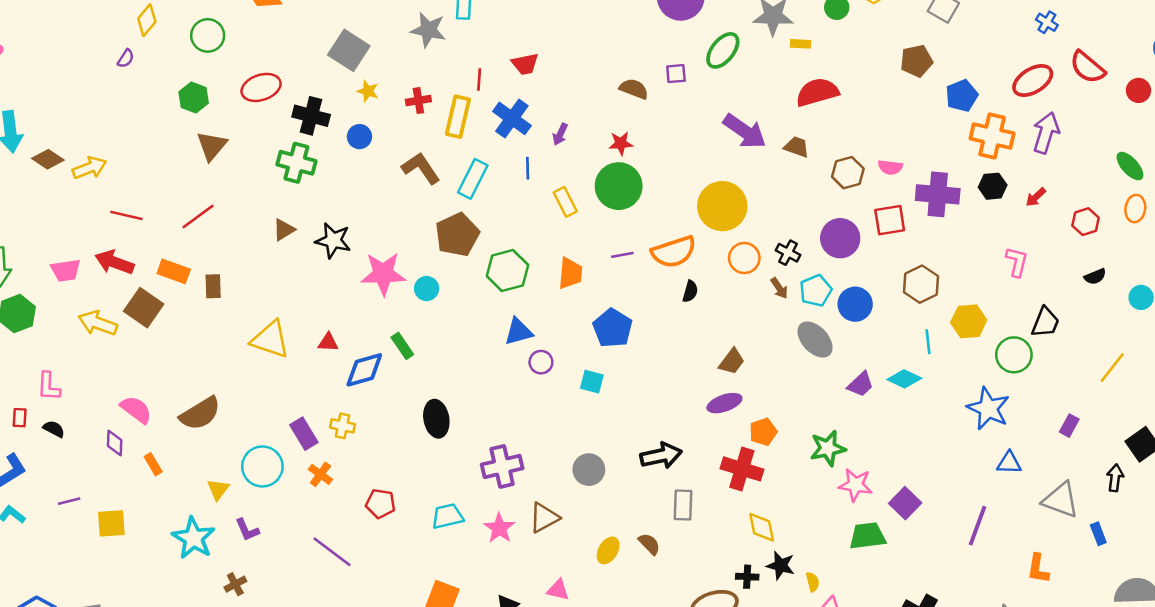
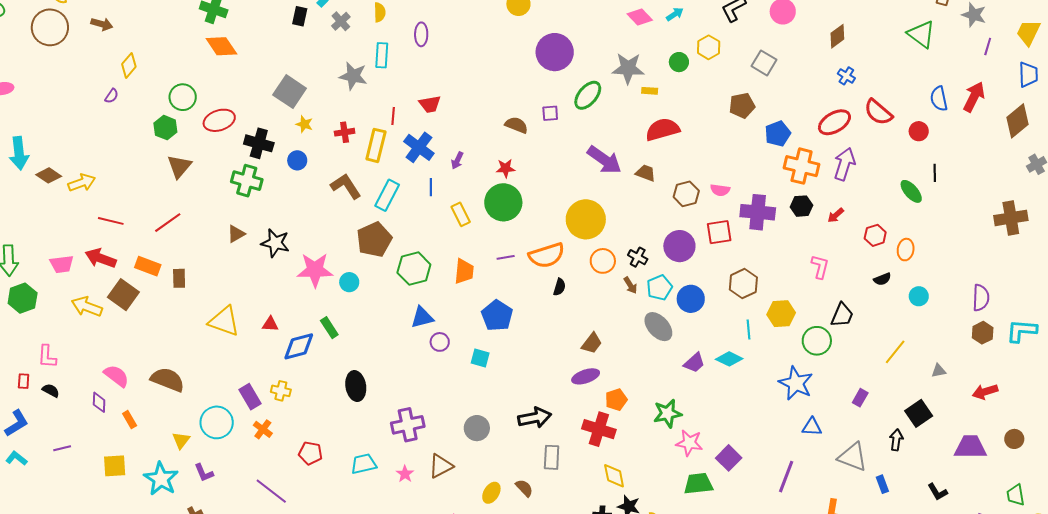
green circle: (208, 35) -> (183, 97), moved
orange ellipse: (1135, 209) -> (906, 250), moved
brown semicircle: (200, 414) -> (168, 380), turned -128
yellow square: (111, 523) -> (115, 466), moved
pink star: (499, 528) -> (405, 474), size x0.7

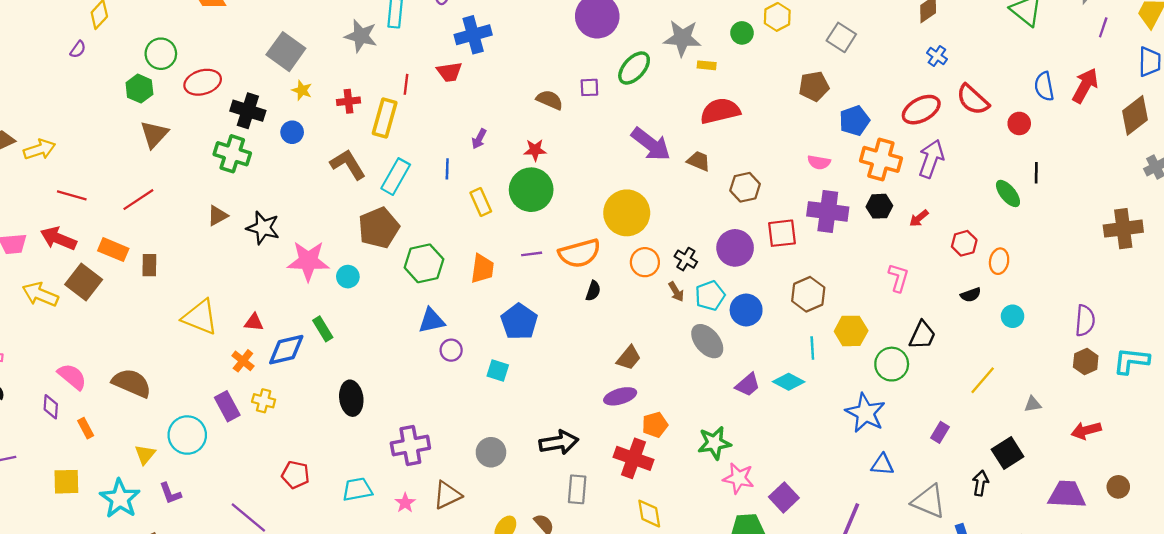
blue cross: (419, 147) -> (473, 35), moved, turned 36
pink semicircle: (720, 190) -> (819, 162), moved
orange cross: (263, 429) -> (243, 361), moved

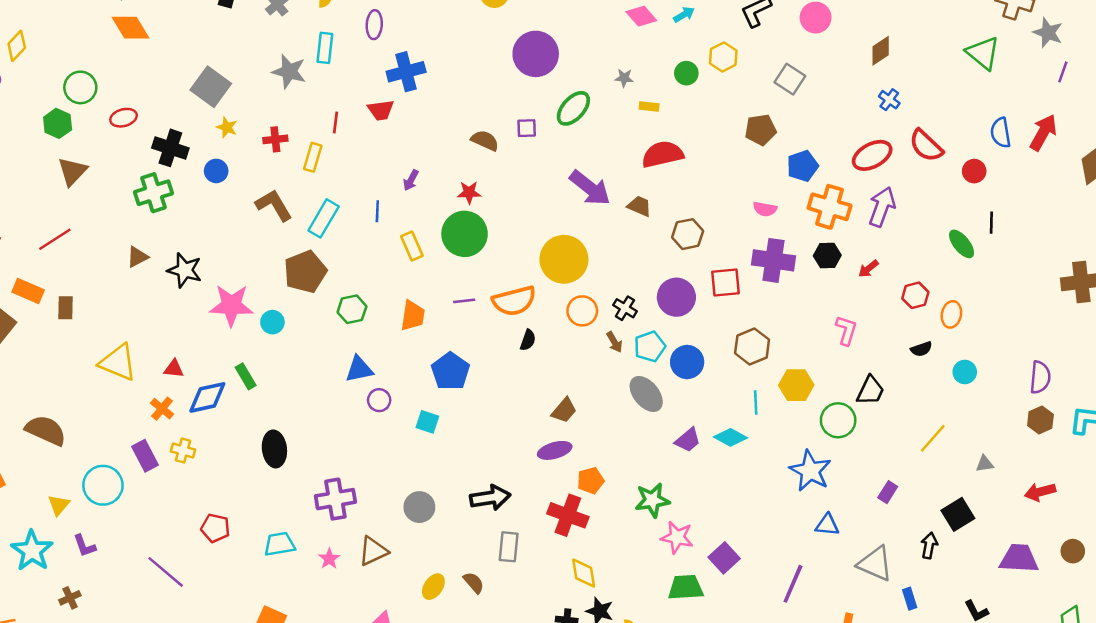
gray star: (682, 38) -> (624, 78), size x0.5
red ellipse: (203, 82) -> (124, 118), size x0.7
yellow rectangle: (385, 118) -> (313, 157), size x0.7
green cross: (232, 154) -> (153, 193), turned -36
green hexagon: (424, 263) -> (352, 309), size x0.7

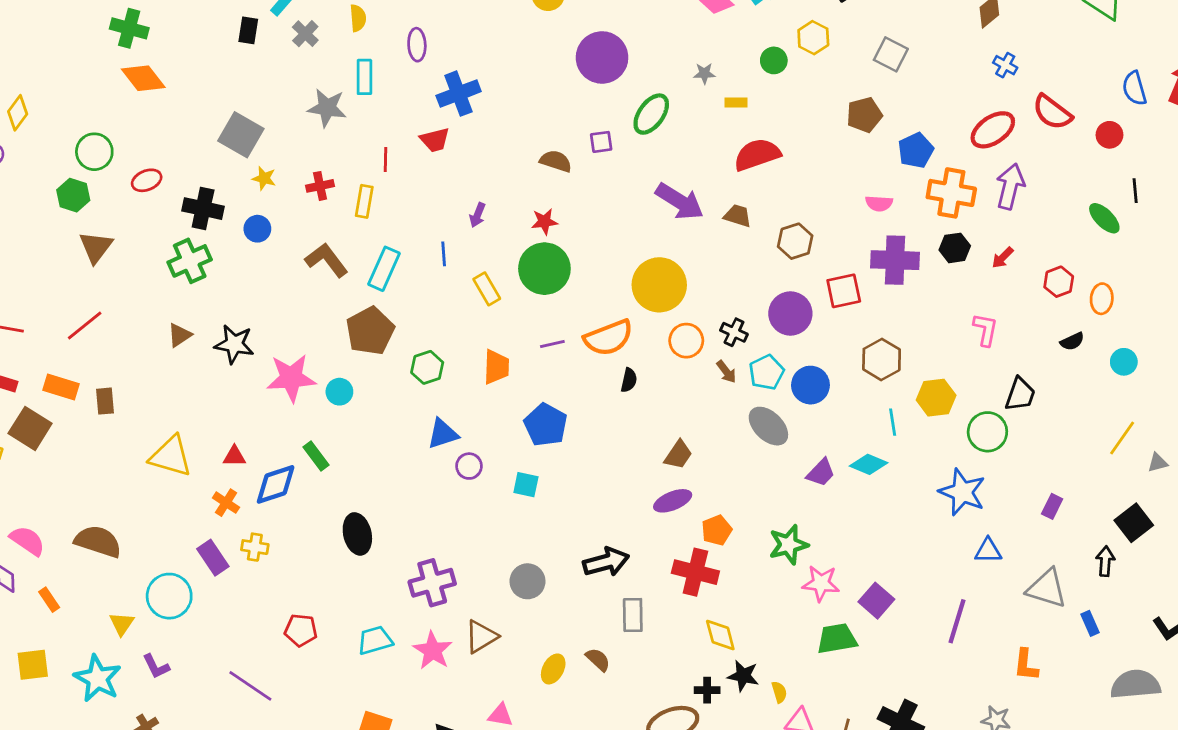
yellow line: (933, 438) -> (1122, 438), moved
pink star: (329, 559) -> (433, 650), size x1.6

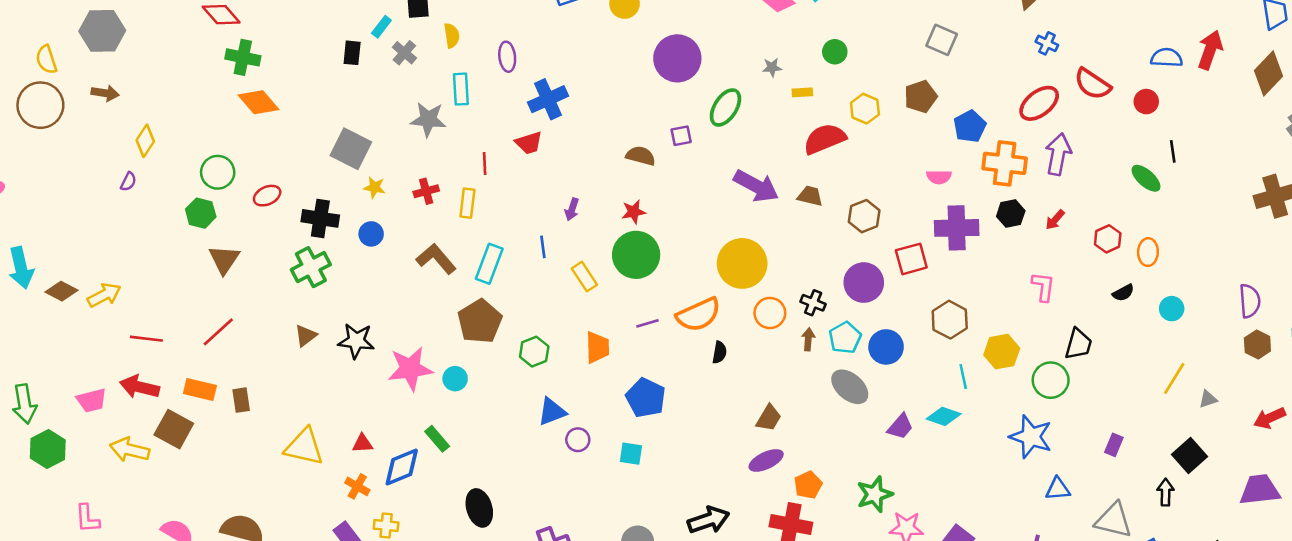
yellow hexagon: (813, 38) -> (865, 109), moved
blue semicircle: (1134, 88) -> (1167, 58), turned 112
brown arrow: (726, 372) -> (808, 339), turned -135

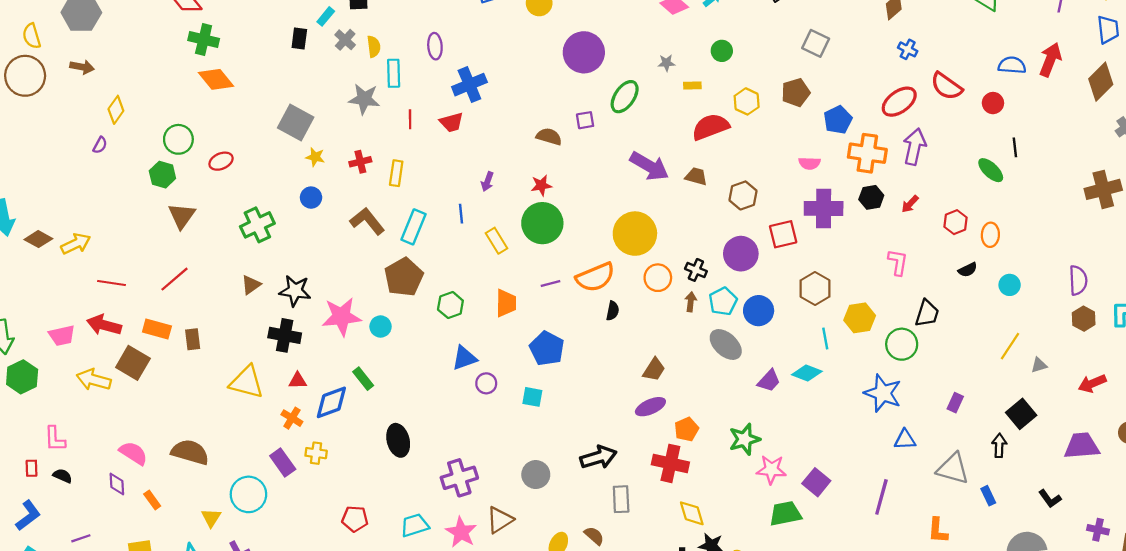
yellow semicircle: (452, 36) -> (374, 47), moved
red line: (485, 163) -> (410, 119), moved
black cross: (320, 218) -> (285, 335), moved

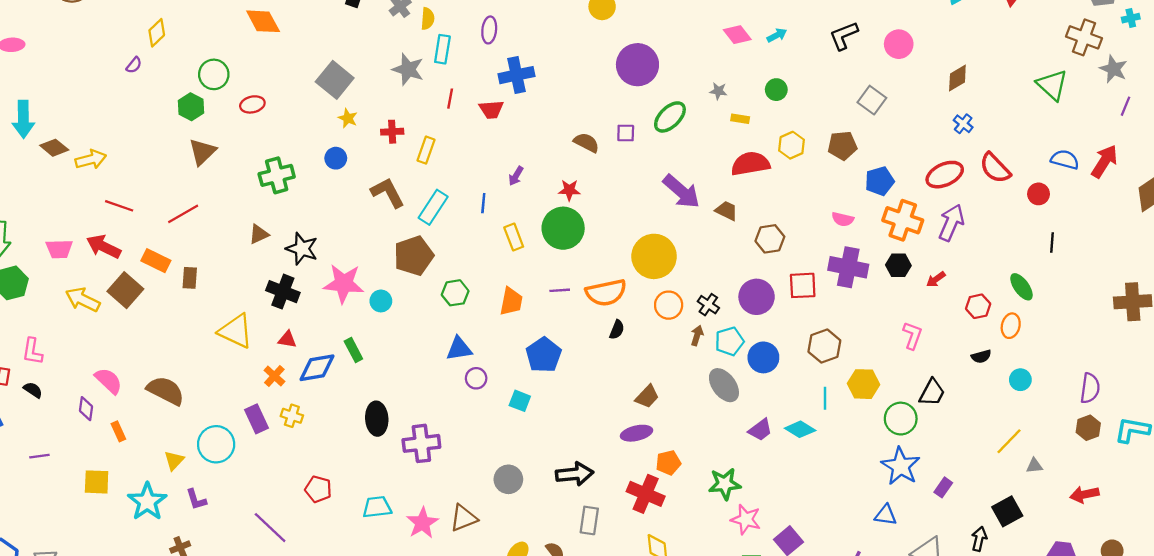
green ellipse: (991, 170) -> (1021, 287), moved
blue star: (883, 393) -> (901, 466), moved
purple cross: (459, 478) -> (421, 443), moved

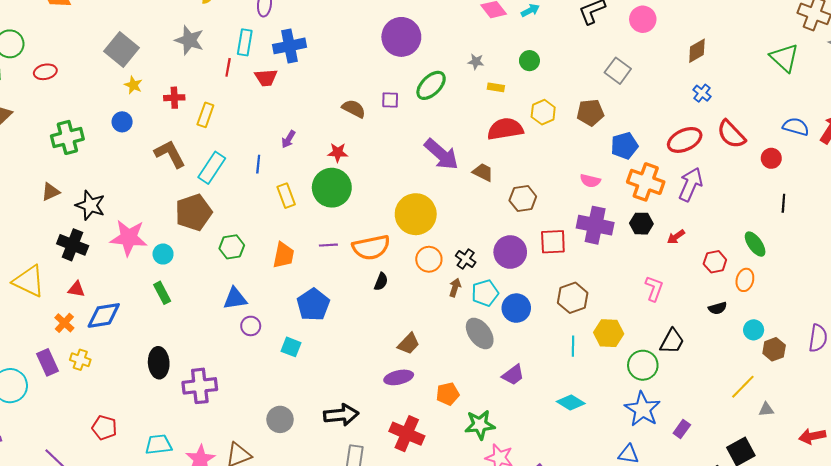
cyan rectangle: (442, 49) -> (245, 42), moved
green rectangle: (353, 350) -> (162, 293), moved
brown hexagon: (1088, 428) -> (774, 349), moved
cyan diamond: (800, 429) -> (571, 402), moved
orange pentagon: (668, 463) -> (448, 394), moved

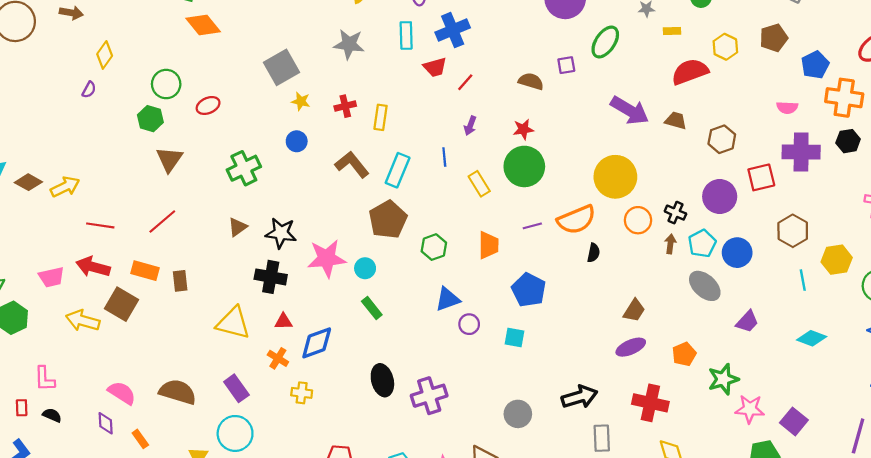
gray square: (121, 49) -> (282, 67), turned 32
red line: (228, 67) -> (465, 82), moved, turned 42
purple rectangle: (48, 362) -> (236, 388), moved

